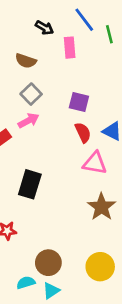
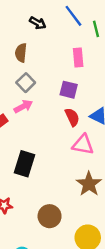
pink rectangle: (70, 48) -> (78, 58), moved
brown semicircle: (26, 61) -> (21, 53), turned 78
brown circle: (48, 263) -> (50, 216), moved

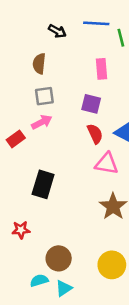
blue line: (73, 16) -> (96, 23), turned -50
gray square: (26, 83) -> (44, 96), turned 36
brown circle: (50, 216) -> (59, 258), moved

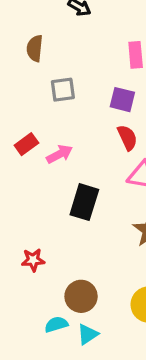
brown semicircle: (39, 64) -> (35, 48), moved
pink arrow: (42, 122) -> (60, 154), moved
black rectangle: (43, 184) -> (84, 202), moved

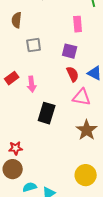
pink arrow: (60, 154) -> (32, 84), turned 112
brown circle: (81, 296) -> (13, 169), moved

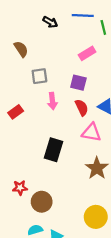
brown semicircle: (17, 20) -> (21, 49), turned 140
pink rectangle: (78, 24) -> (87, 53), turned 63
pink arrow: (32, 84) -> (52, 101), moved
brown circle: (13, 169) -> (42, 202), moved

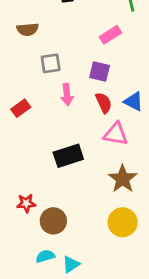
brown semicircle: (21, 49) -> (28, 29), turned 119
black rectangle: (54, 150) -> (68, 156), turned 55
yellow circle: (96, 217) -> (123, 222), moved

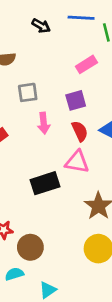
purple square: (100, 72) -> (76, 100), turned -30
pink triangle: (116, 134) -> (77, 162), moved
cyan semicircle: (45, 256) -> (14, 274), moved

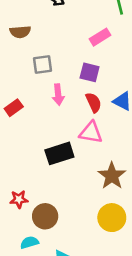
purple square: (76, 100) -> (90, 72), turned 30

